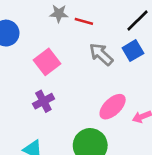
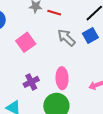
purple cross: (43, 101) -> (31, 82), moved
pink ellipse: (113, 107) -> (62, 78), moved, turned -50

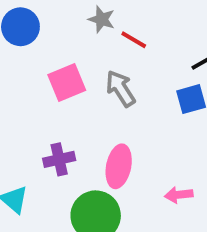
gray arrow: (66, 38) -> (121, 89), moved

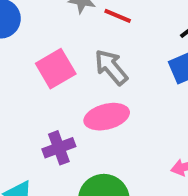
pink ellipse: (119, 166) -> (107, 117), moved, turned 72

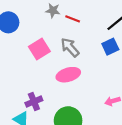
purple cross: (59, 148) -> (34, 102), moved

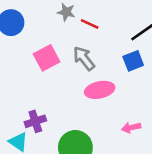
pink ellipse: (68, 75) -> (100, 90), moved

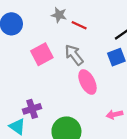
pink ellipse: (100, 90) -> (87, 82), turned 75

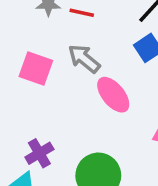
pink square: (42, 54) -> (36, 68), turned -30

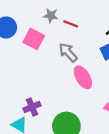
pink square: (36, 68) -> (34, 39), moved

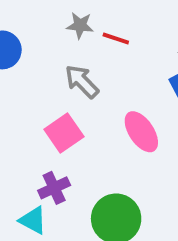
pink square: (34, 39) -> (64, 133), moved, turned 30
gray arrow: (68, 52) -> (82, 81), moved

